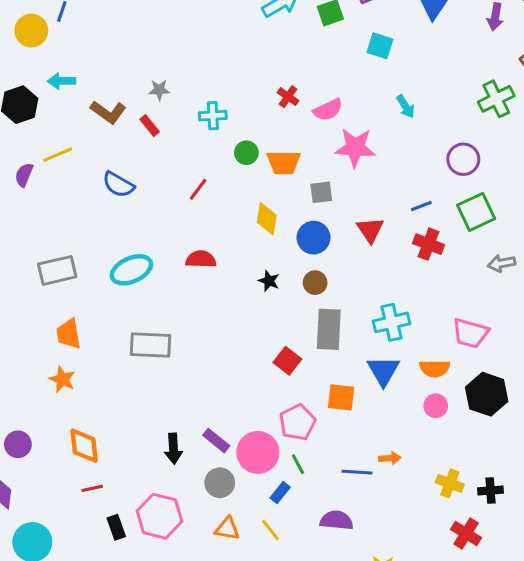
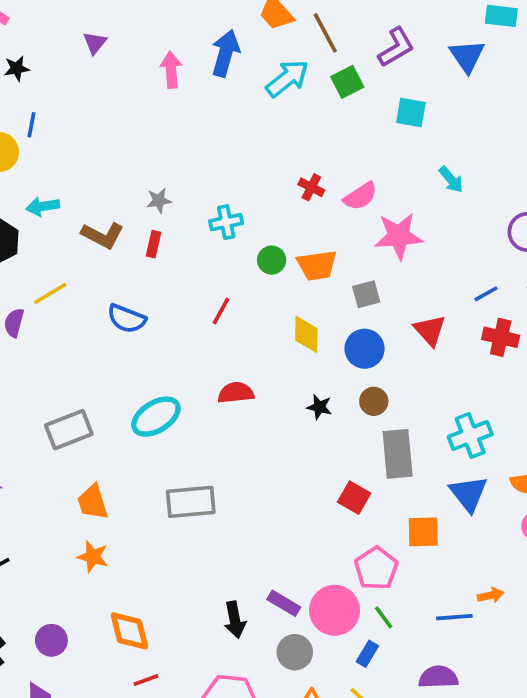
red rectangle: (150, 126) -> (154, 244), turned 60

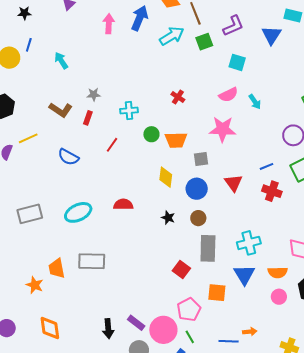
pink semicircle: (360, 196) -> (228, 95), moved
cyan arrow: (43, 206) -> (61, 61), moved, turned 60
red line: (221, 311) -> (112, 145), moved
orange trapezoid: (93, 502) -> (57, 268), moved

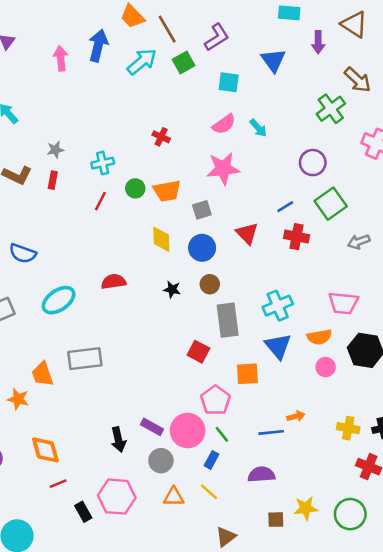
blue triangle: (271, 35) -> (273, 60), moved
red line: (112, 145) -> (100, 201), moved
blue semicircle: (68, 157) -> (23, 253), moved

